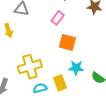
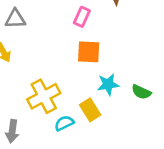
pink rectangle: (58, 18) -> (82, 17), moved

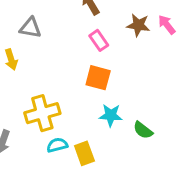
pink rectangle: (82, 17) -> (99, 40), turned -72
yellow rectangle: (90, 110) -> (84, 153), moved

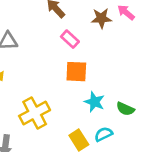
cyan star: (111, 115) -> (94, 102), turned 30
cyan semicircle: (57, 145) -> (103, 134), moved

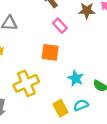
orange square: (76, 72) -> (50, 52), moved

